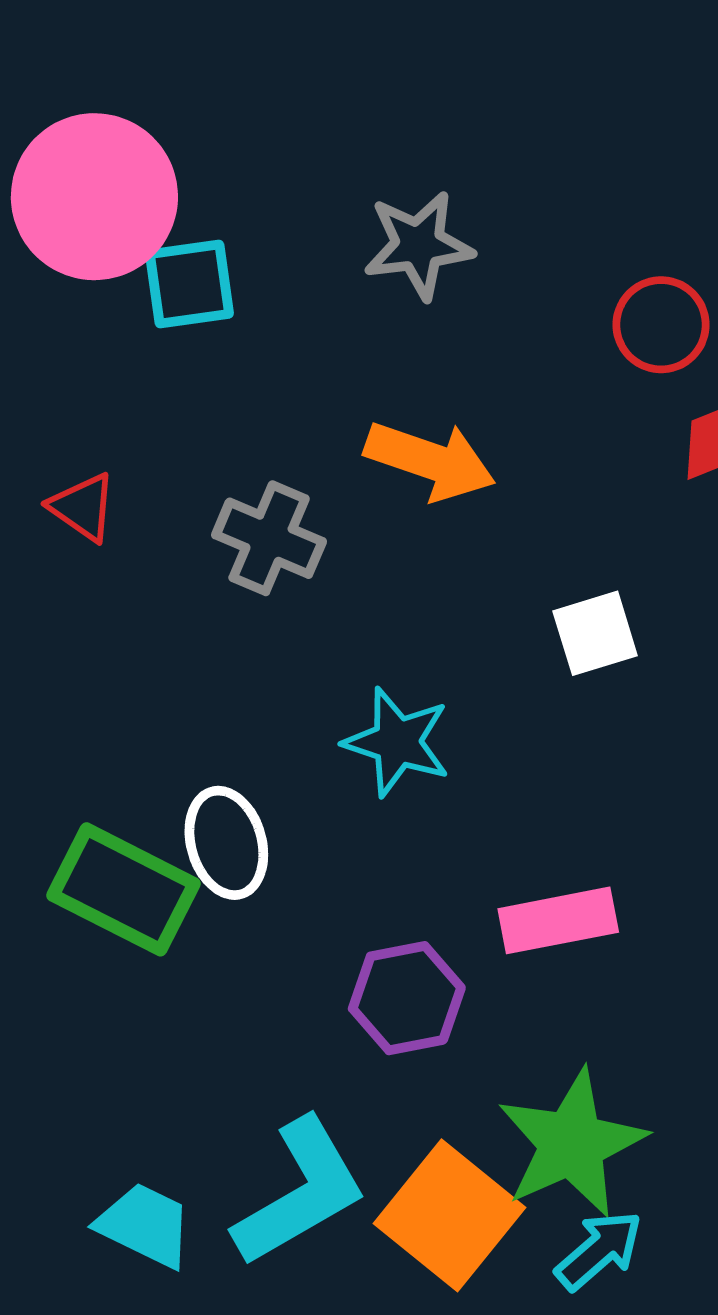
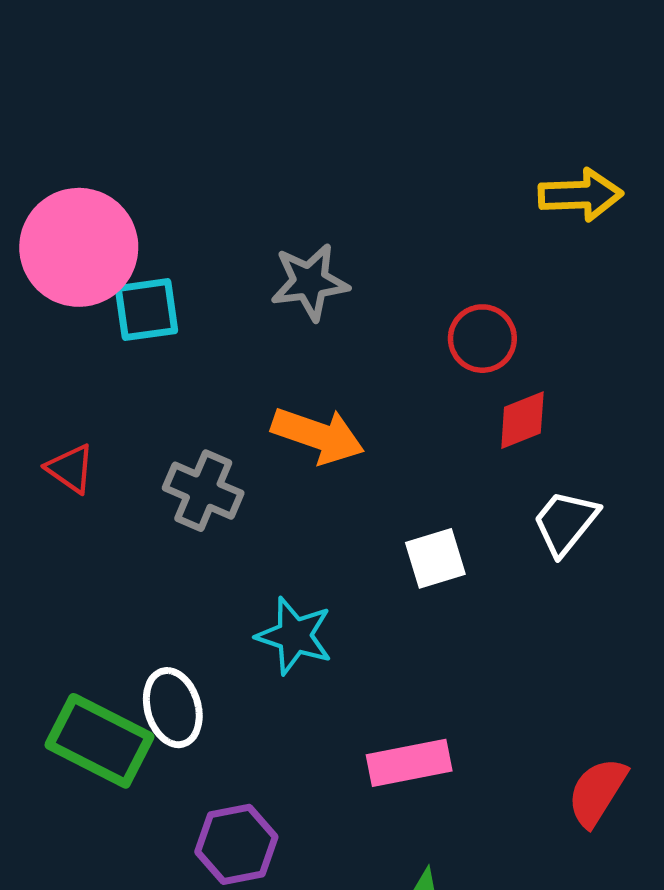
purple hexagon: (407, 998) -> (236, 844), moved

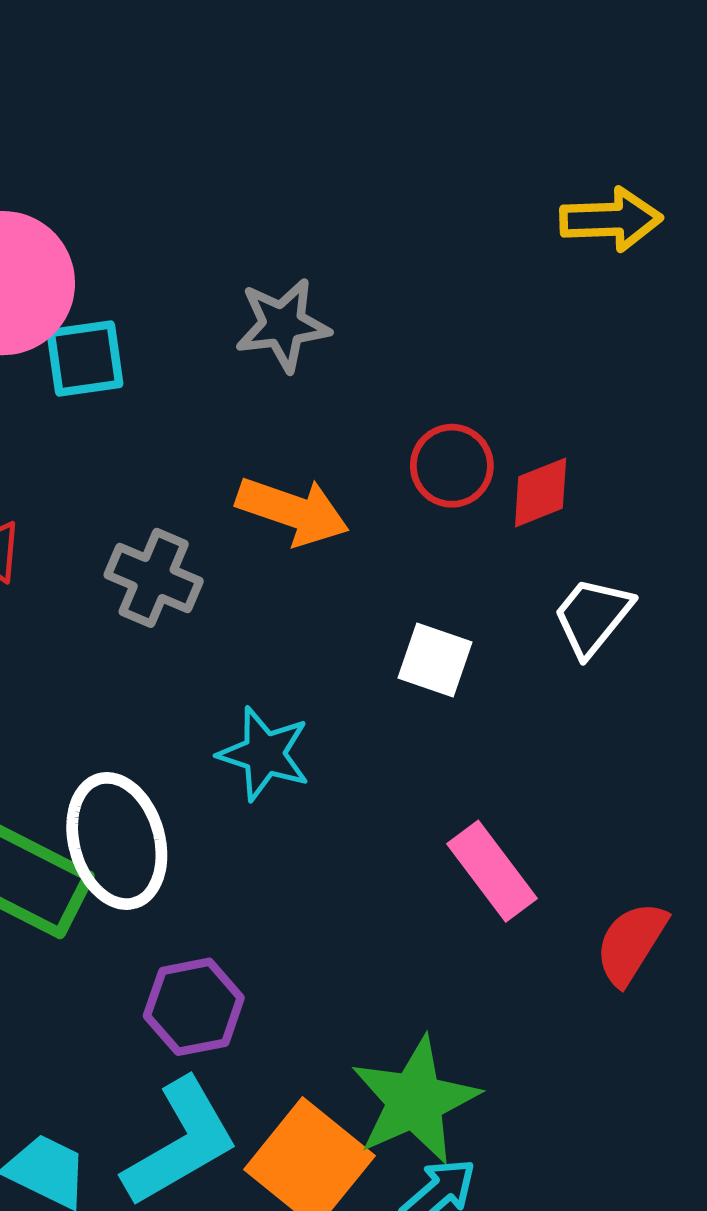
red circle: (482, 339) -> (452, 466), moved
white square: (435, 558) -> (435, 660), turned 36
white ellipse: (173, 708) -> (117, 841), size x1.4
pink rectangle: (409, 763) -> (492, 871), moved, turned 64

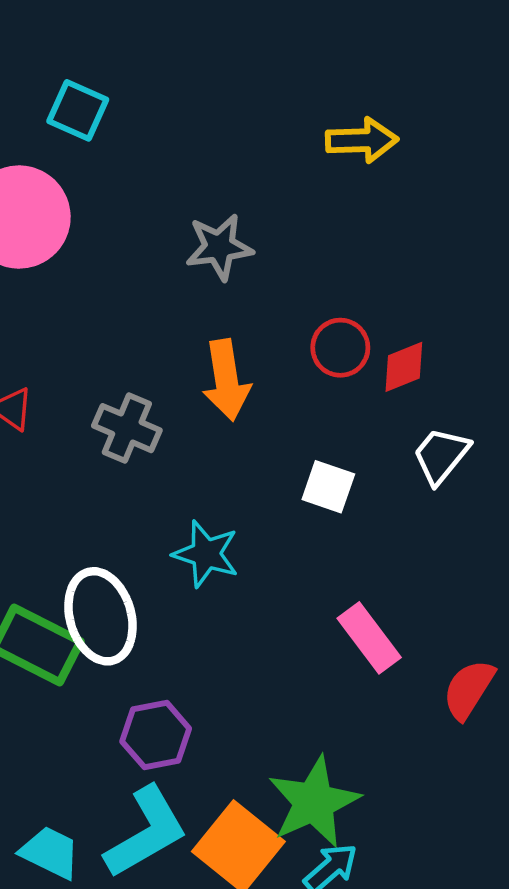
yellow arrow: (611, 219) -> (362, 140), moved
cyan square: (85, 358) -> (78, 110), moved, turned 32
orange arrow: (293, 511) -> (226, 380), turned 62

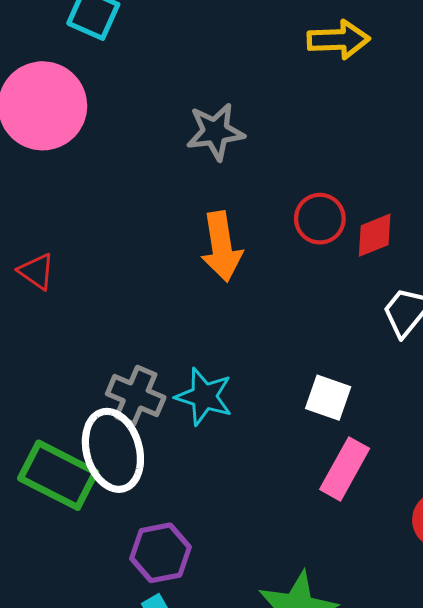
gray cross: (127, 428) -> (136, 396), moved
white square: (328, 487) -> (328, 398), moved
pink rectangle: (369, 638) -> (345, 469), turned 66

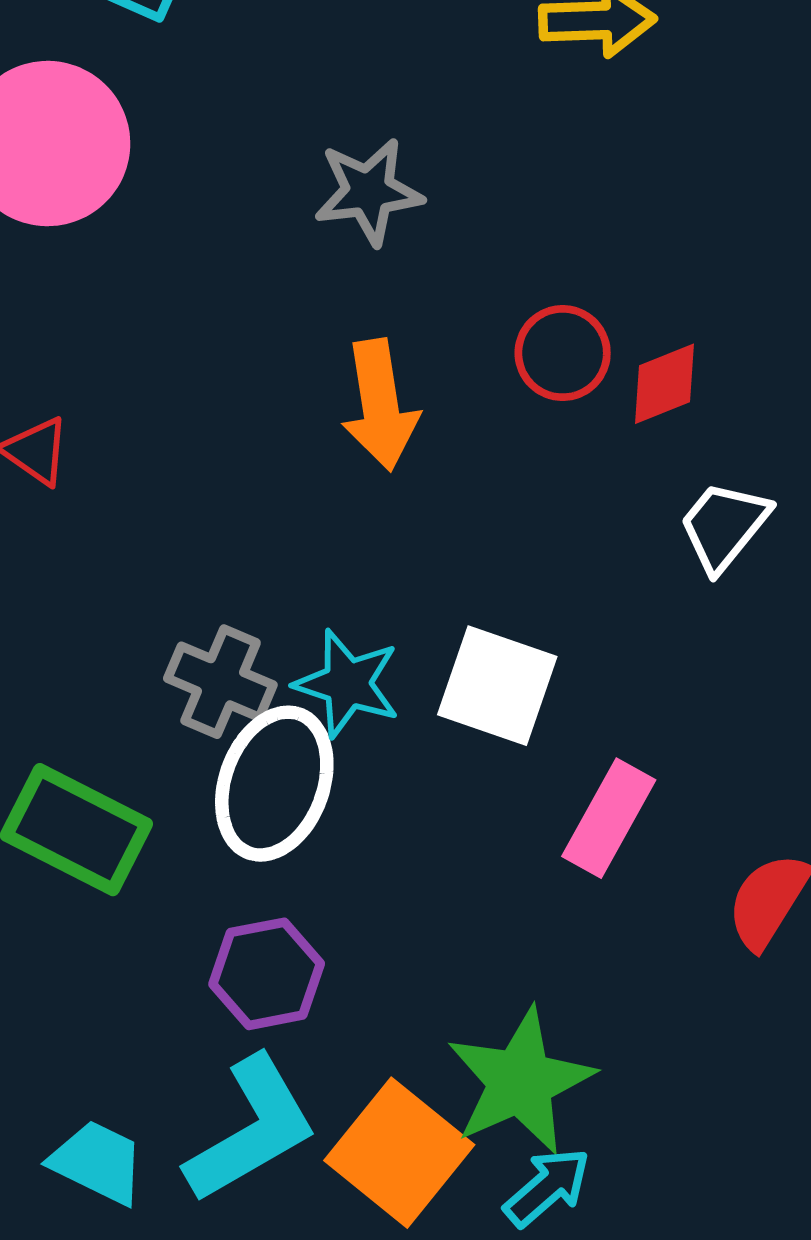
white square: (328, 398) -> (497, 686), moved, size x1.4
white ellipse: (113, 450) -> (274, 784), moved, turned 36

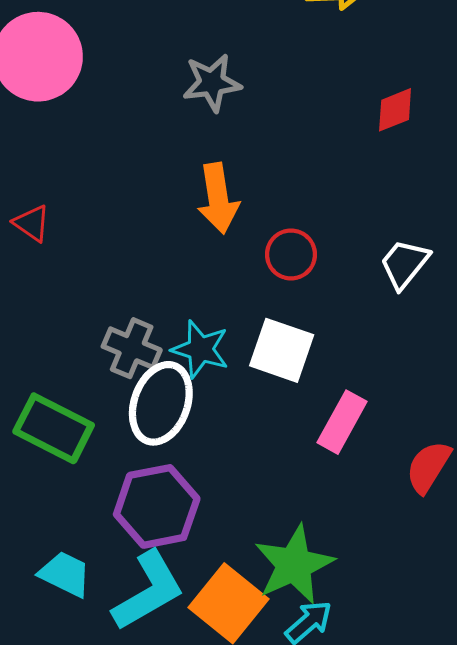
red circle: (563, 353) -> (291, 254), moved
red diamond: (664, 384) -> (395, 110), moved
purple hexagon: (267, 974) -> (157, 506), size x1.4
cyan trapezoid: (97, 1162) -> (65, 574), moved

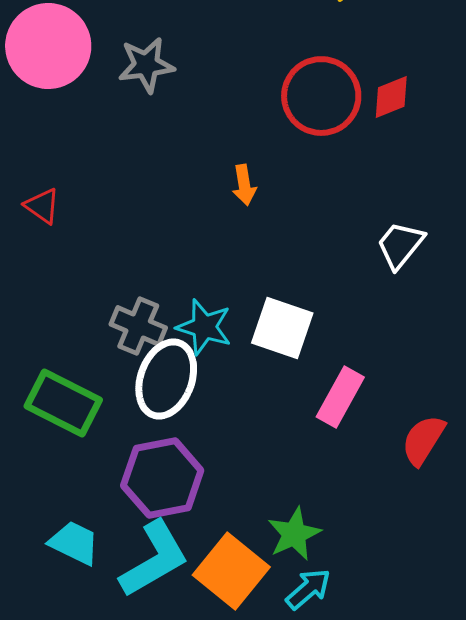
gray star: (212, 83) -> (146, 65), moved
orange arrow: (218, 198) -> (244, 185), moved, size x0.6
red circle: (291, 254) -> (321, 96), moved, size x1.6
green star: (294, 565) -> (294, 534), size x0.7

